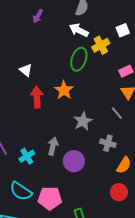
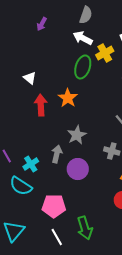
gray star: (83, 121) -> (77, 135), moved
cyan semicircle: (21, 191) -> (21, 186), moved

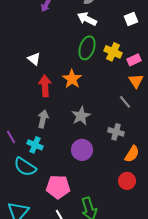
yellow cross: (105, 53) -> (113, 52), moved, turned -36
gray arrow: (57, 154) -> (43, 119), moved
cyan cross: (31, 164) -> (35, 145), turned -35

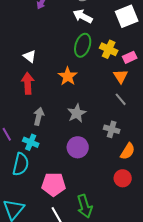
white square: (131, 19) -> (127, 16), size x1.6
orange triangle: (136, 81) -> (121, 76), moved
red arrow: (45, 86) -> (28, 83), moved
cyan semicircle: (25, 167) -> (21, 164), turned -110

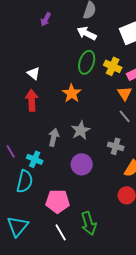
gray arrow: (39, 116) -> (54, 137), moved

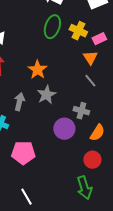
orange star: (72, 93) -> (37, 70), moved
purple circle: (82, 164) -> (64, 129), moved
pink pentagon: (58, 201) -> (23, 153), moved
green arrow: (89, 223) -> (84, 188), moved

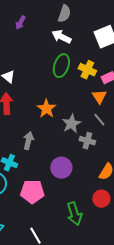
gray star: (46, 95) -> (71, 124), moved
gray cross: (81, 111) -> (87, 141), moved
purple circle: (64, 129) -> (61, 168), moved
green arrow: (84, 188) -> (74, 214), moved

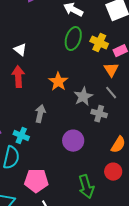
pink pentagon: (32, 192) -> (36, 181), moved

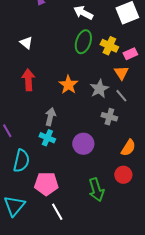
white triangle: (20, 50) -> (26, 43), moved
gray star: (83, 97) -> (99, 89), moved
cyan cross: (21, 136) -> (47, 138), moved

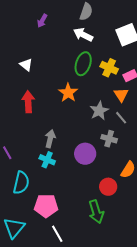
orange star: (68, 85) -> (68, 93), moved
purple circle: (83, 144) -> (85, 154), moved
red circle: (123, 175) -> (108, 187), moved

